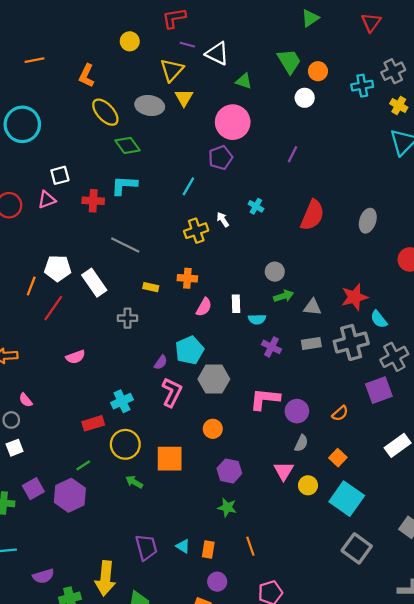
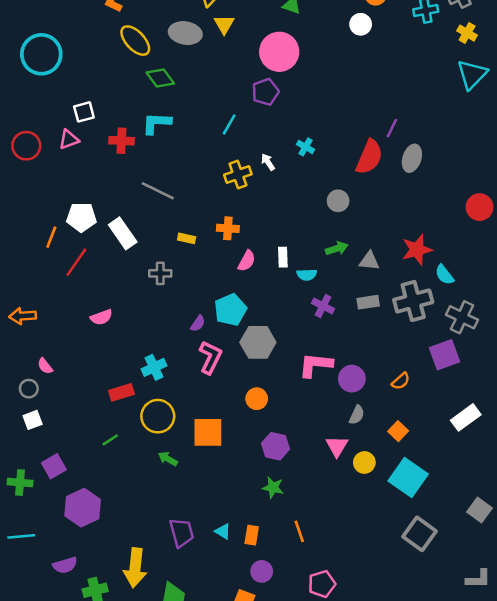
purple line: (292, 154) -> (392, 128), moved
gray ellipse: (368, 221) -> (412, 158), moved
gray circle: (275, 272) -> (338, 201), moved
gray cross: (394, 357) -> (462, 317), turned -36
purple hexagon: (70, 495) -> (83, 508), moved

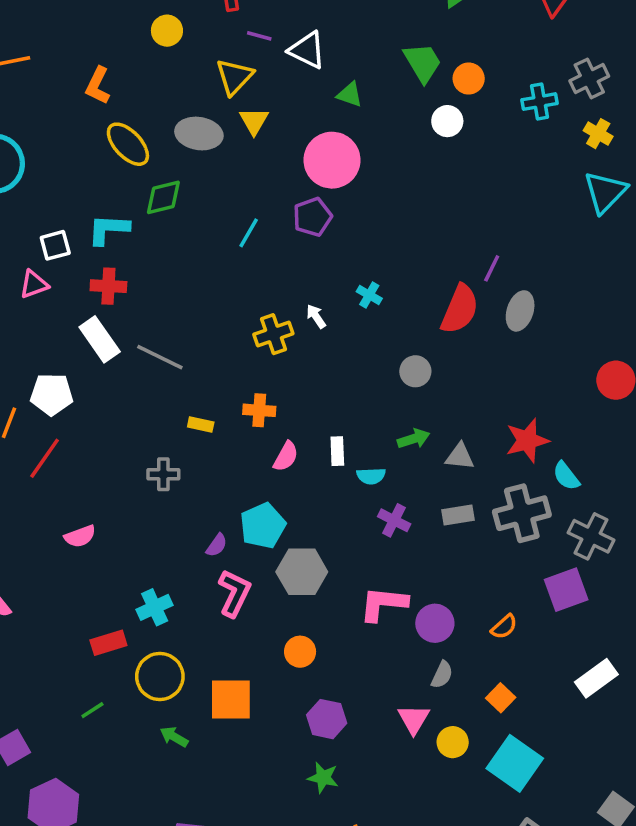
green diamond: (160, 78) -> (163, 197), turned -68
cyan L-shape: (157, 123) -> (108, 229), moved
cyan line: (229, 124) -> (249, 233), moved
white rectangle: (123, 233) -> (100, 339), moved

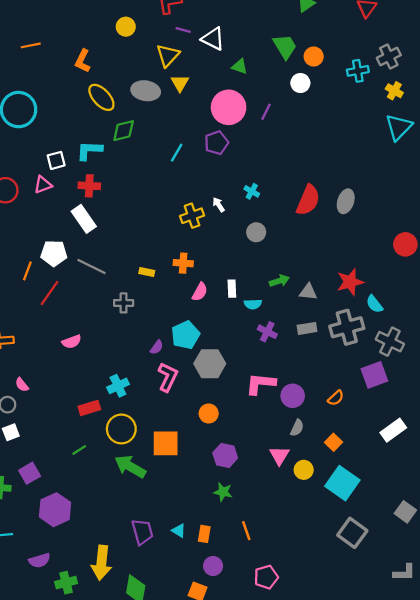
purple line: (492, 268) -> (266, 112), moved
gray line: (160, 357) -> (91, 266), moved
gray circle: (415, 371) -> (256, 232), moved
green arrow: (174, 737) -> (130, 467), size x1.8

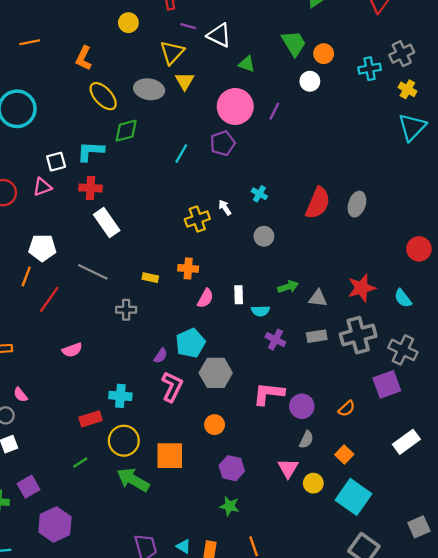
white rectangle: (84, 219) -> (107, 222), moved
white pentagon: (54, 253) -> (42, 248), moved
cyan semicircle: (374, 304) -> (403, 298), moved
cyan cross: (118, 386) -> (120, 396), turned 30
gray square: (405, 512) -> (419, 527), turned 30

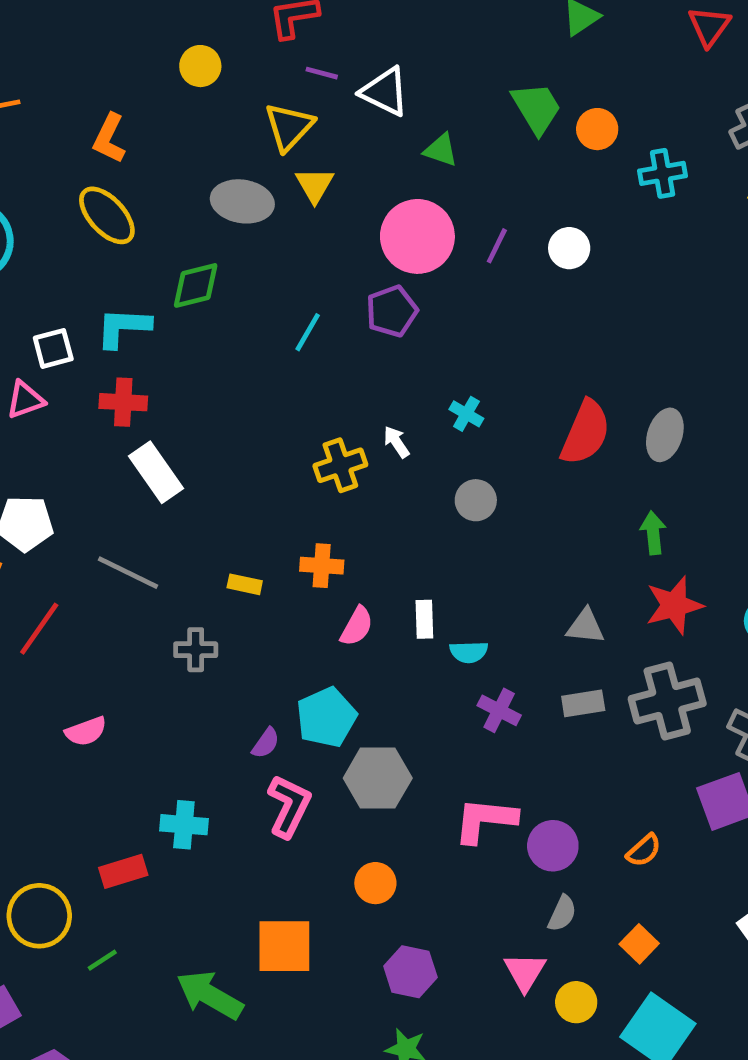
cyan cross: (370, 69) -> (663, 173), moved
white circle: (310, 81) -> (569, 248), moved
yellow ellipse: (103, 96) -> (107, 215), moved
green arrow: (288, 287) -> (653, 533), moved, turned -78
yellow circle: (124, 441) -> (39, 916), moved

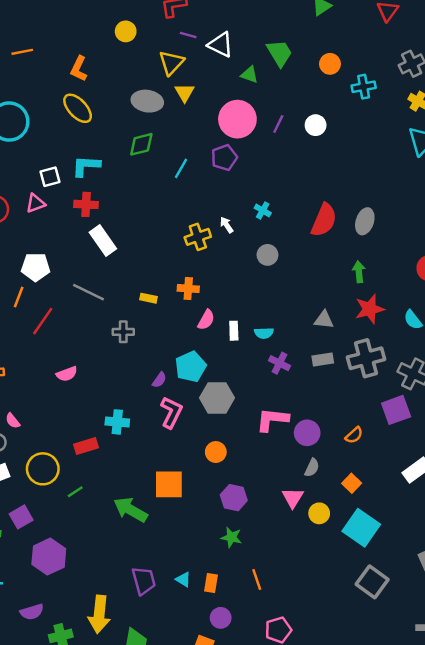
green trapezoid: (536, 108) -> (280, 53), moved
green diamond: (196, 285) -> (141, 144), moved
white rectangle: (424, 619) -> (234, 331), moved

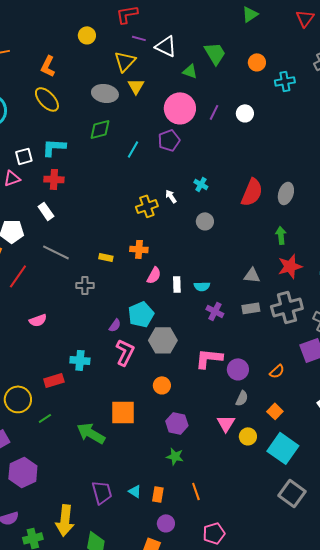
white rectangle: (103, 241) -> (46, 211), moved, size x0.7

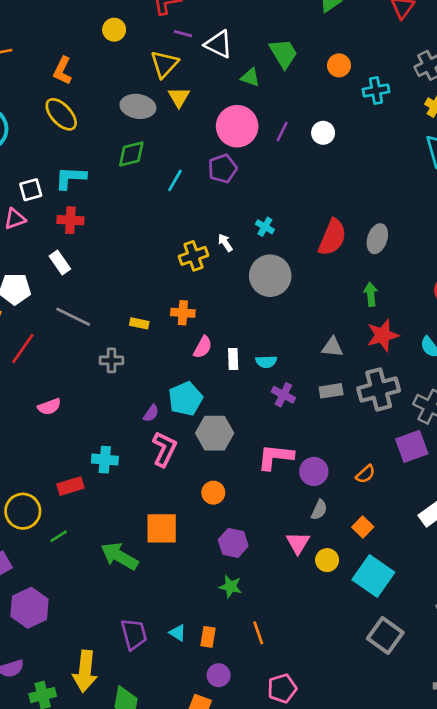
gray circle: (205, 221) -> (270, 276), size x1.8

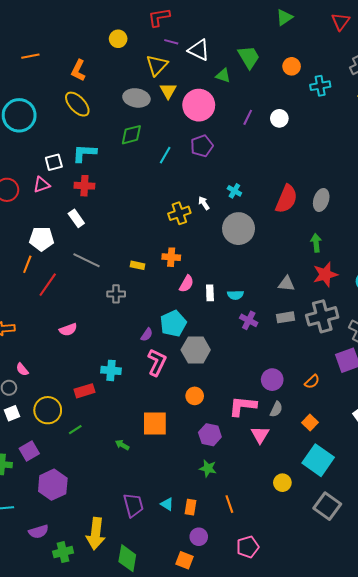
pink circle: (237, 126) -> (199, 105), moved
pink L-shape: (275, 457) -> (243, 406), moved
green arrow: (119, 556) -> (122, 445), size x0.5
yellow circle: (327, 560) -> (282, 483), moved

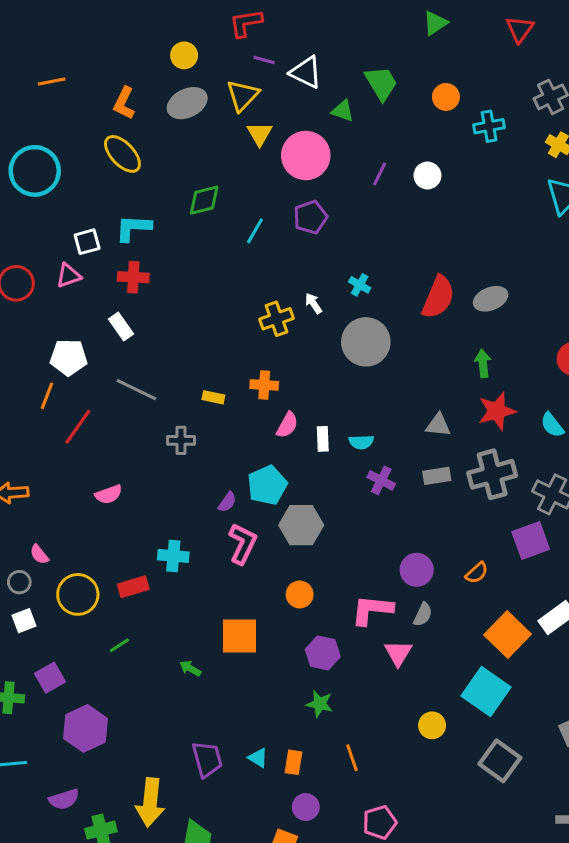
gray ellipse: (136, 98) -> (187, 103), moved, turned -35
gray ellipse: (321, 200) -> (491, 299), turned 50
yellow circle: (48, 410) -> (78, 594), moved
orange square: (310, 422) -> (508, 634), moved, size x1.8

